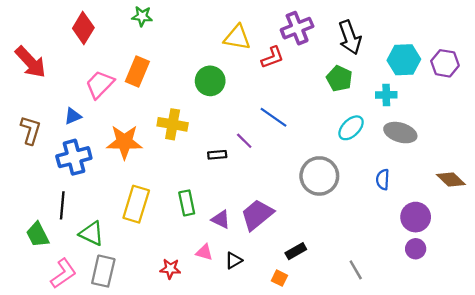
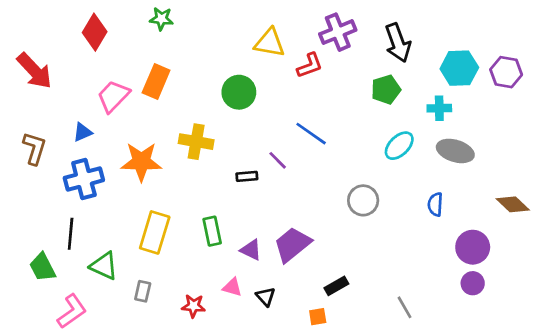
green pentagon: (339, 79) -> (386, 90), turned 30
gray circle: (319, 176) -> (363, 200), size x0.7
black triangle: (234, 260) -> (266, 297), turned -42
gray rectangle: (103, 271) -> (143, 291), moved, size x0.6
orange square: (279, 278) -> (318, 317), turned -35

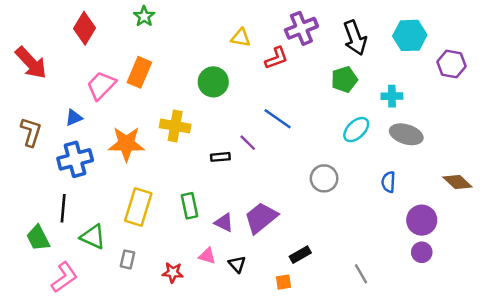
green star: (161, 19) -> (144, 16), turned 30
yellow triangle: (270, 43) -> (241, 38), size x0.7
cyan hexagon: (459, 68) -> (410, 35), moved

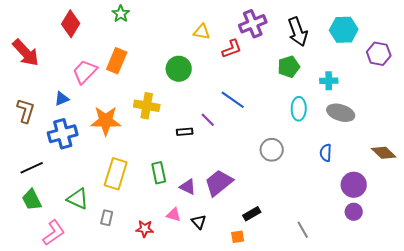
cyan ellipse: (356, 130) -> (299, 109), turned -45
black line: (63, 208) -> (32, 168), moved, turned 60

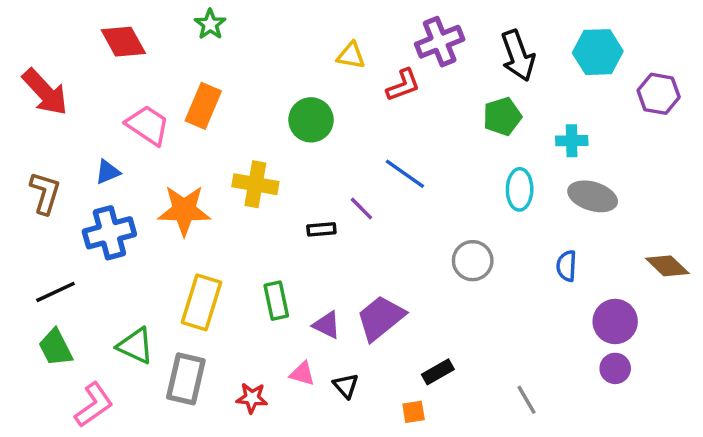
red diamond: (71, 24) -> (123, 42), turned -60
pink trapezoid: (85, 72) -> (148, 125), turned 80
gray rectangle: (107, 218) -> (186, 379), size x1.8

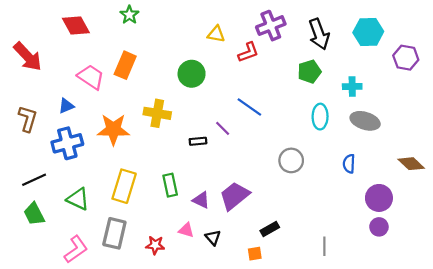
green triangle: (135, 346) -> (78, 199), moved
gray line: (527, 400) -> (324, 246), turned 30
pink L-shape: (94, 405) -> (76, 249), moved

